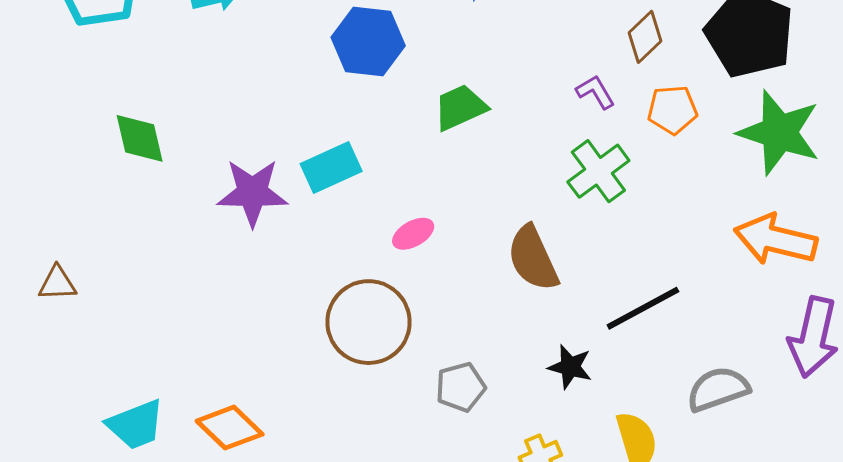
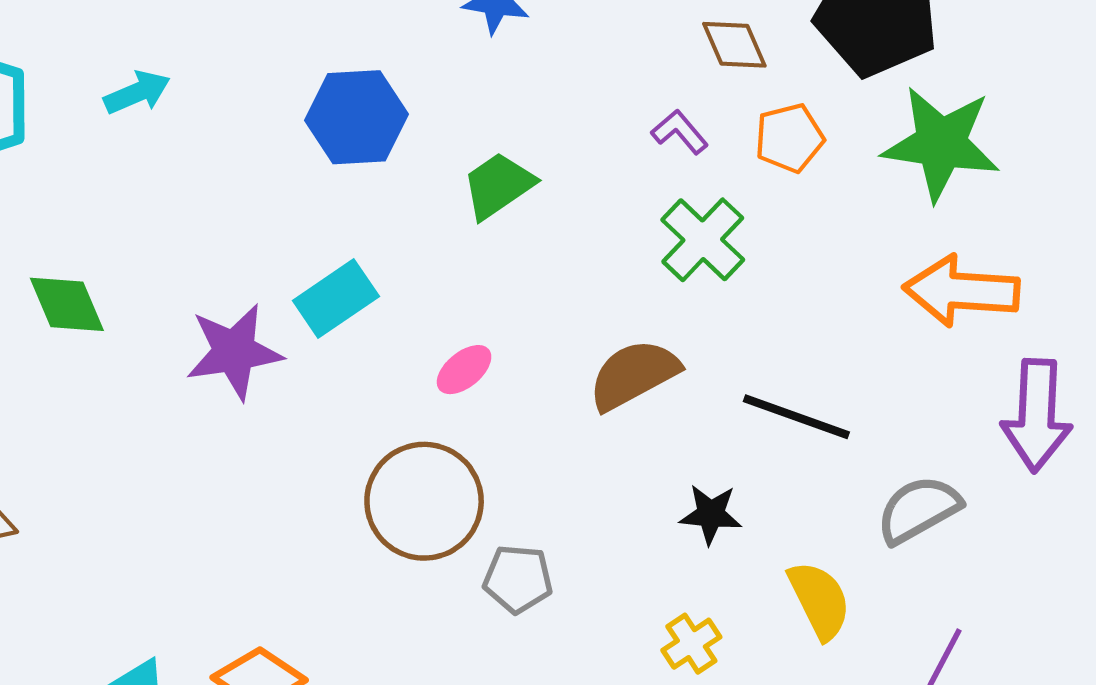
brown diamond: (645, 37) -> (734, 45), turned -60
brown semicircle: (533, 258) -> (634, 375), turned 96
black line: (643, 308) -> (796, 417), turned 58
gray pentagon: (461, 387) -> (518, 579), moved, turned 30

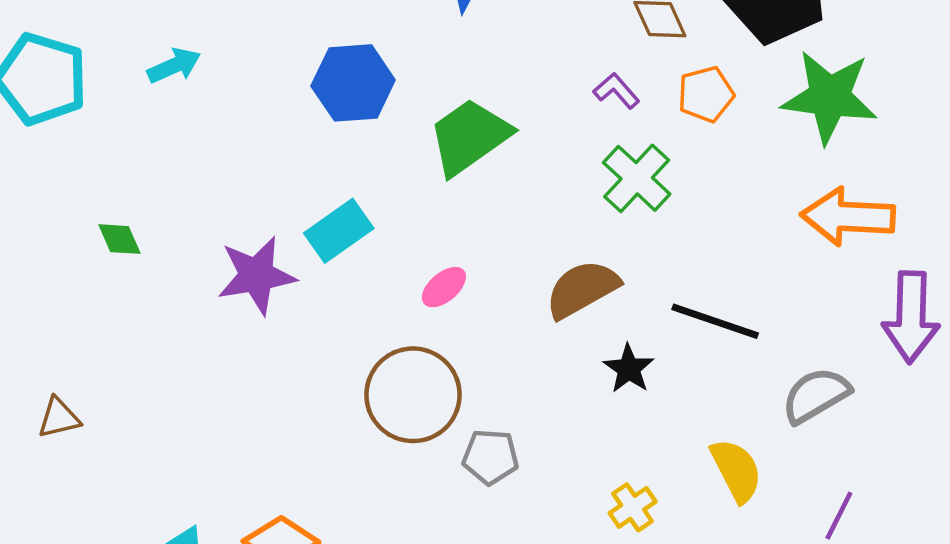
green trapezoid: (498, 185) -> (469, 137), size x1.4
green diamond: (67, 304) -> (120, 239), size x0.7
black star: (711, 514) -> (629, 369), moved, turned 30

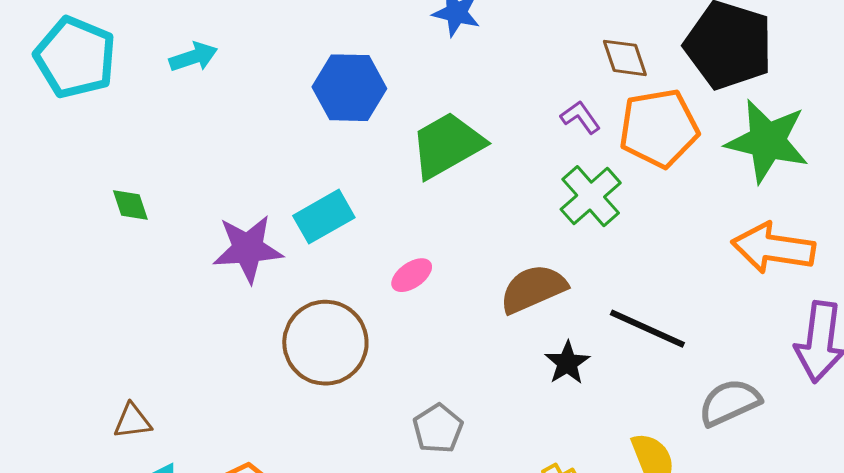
orange pentagon: (706, 94) -> (659, 128), size x1.6
brown circle: (413, 395) -> (325, 343), moved
brown triangle: (59, 418) -> (132, 421), moved
gray pentagon: (490, 457) -> (438, 429), turned 30

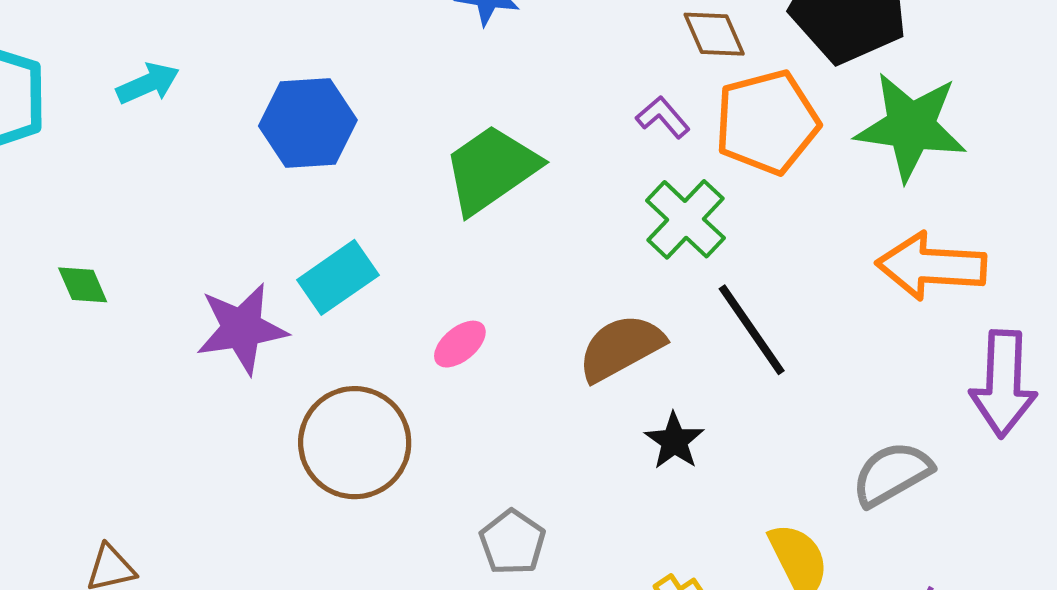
blue hexagon: (349, 88) -> (308, 123), moved
black line: (647, 329) -> (752, 330), moved, turned 36

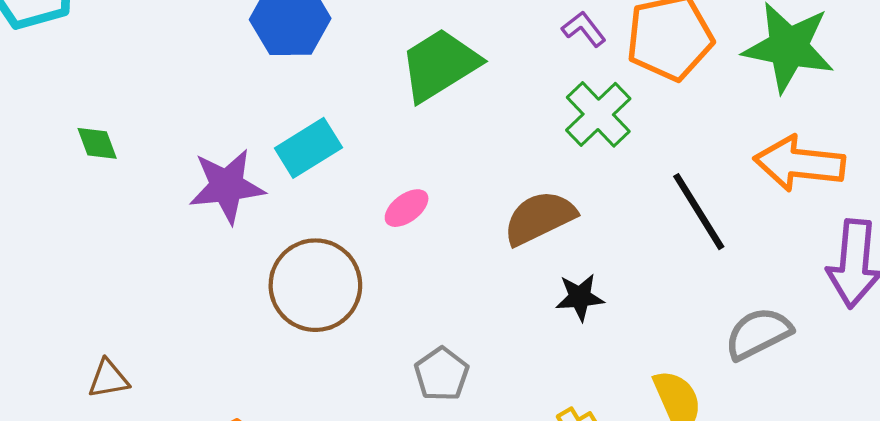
black line: (752, 330) -> (699, 212), moved
black star: (674, 441) -> (580, 297), turned 30

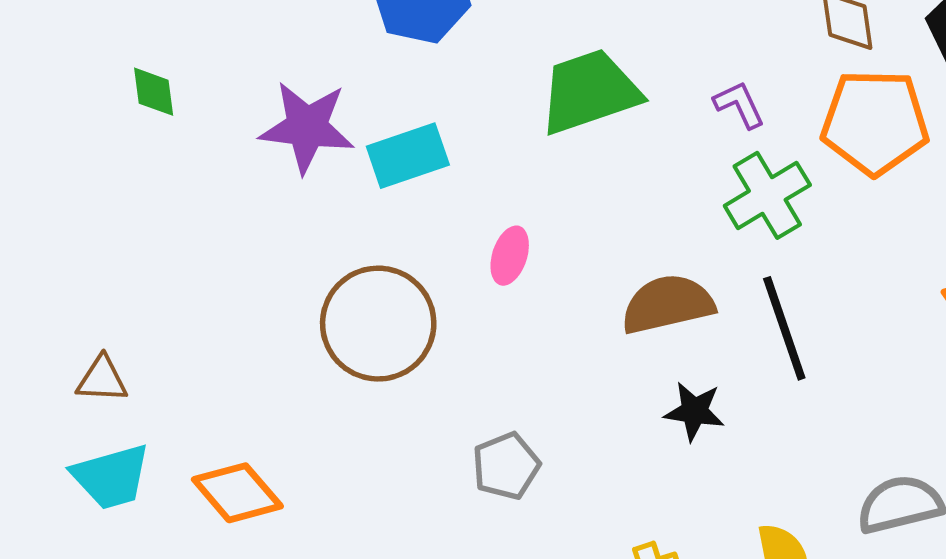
purple L-shape: (584, 29) -> (739, 105), moved
purple star: (227, 186) -> (307, 127), moved
pink ellipse: (407, 208) -> (510, 256), turned -48
black line: (699, 212) -> (784, 328), moved

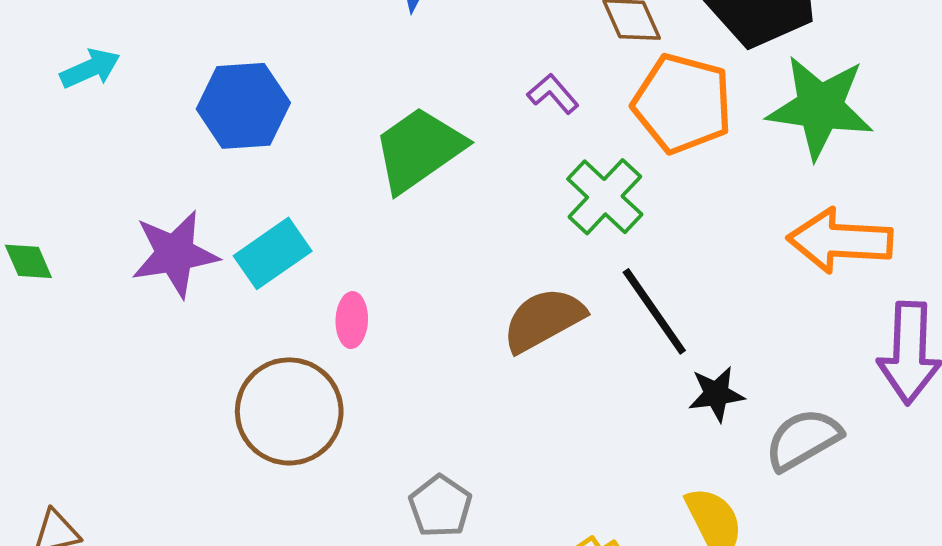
purple L-shape: (739, 105) -> (553, 94), moved
orange pentagon: (875, 122) -> (682, 103), turned 30
pink ellipse: (510, 256) -> (352, 320), moved
black star: (694, 411) -> (716, 394), moved

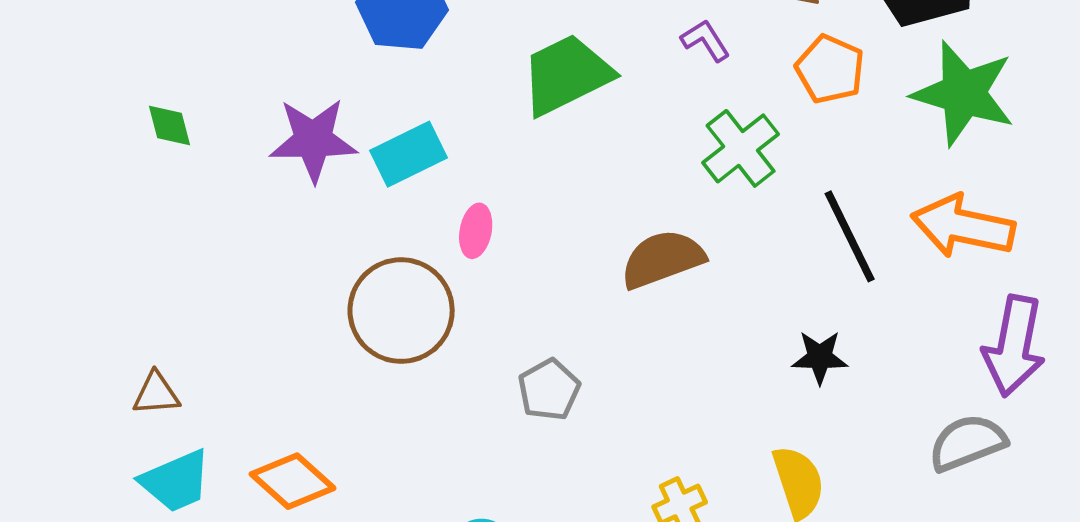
orange pentagon: (682, 103) -> (830, 69), size x0.7
black line: (654, 311) -> (850, 236), moved
gray semicircle: (803, 439) -> (967, 443), moved
gray pentagon: (440, 506) -> (549, 390), moved

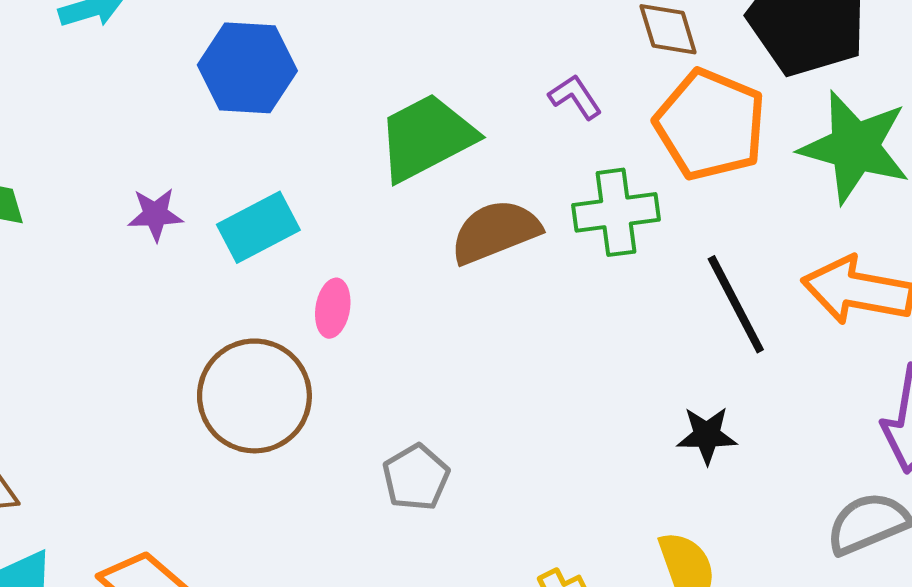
orange pentagon: (830, 69) -> (710, 125), size x1.5
purple star: (313, 140) -> (155, 214), size x0.6
green cross: (741, 148) -> (616, 212), turned 32
brown semicircle: (662, 259) -> (495, 232), moved

